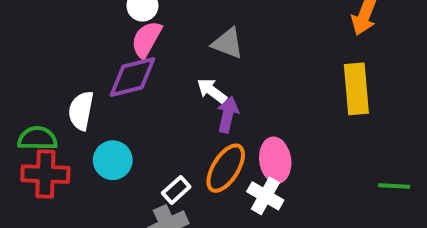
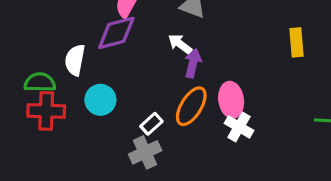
yellow rectangle: (356, 89) -> (296, 42), size x0.7
white cross: (265, 196) -> (239, 127), moved

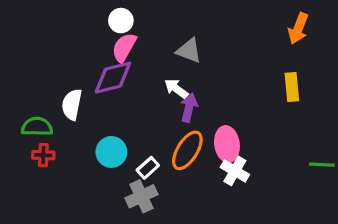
cyan circle: (100, 100) -> (111, 152), moved
red cross: (46, 111) -> (43, 155), size x0.6

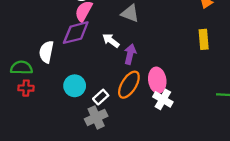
white arrow: (176, 89) -> (111, 41), moved

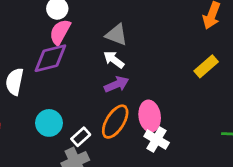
yellow rectangle: (204, 39) -> (206, 66), turned 54
white arrow: (111, 41) -> (114, 60), moved
purple arrow: (130, 54) -> (117, 84), turned 54

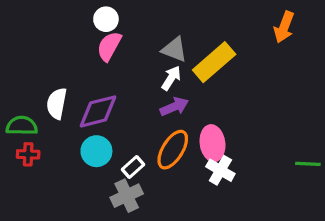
purple diamond: (50, 58) -> (98, 111), moved
white arrow: (114, 60) -> (171, 78), turned 85
yellow rectangle: (206, 66) -> (214, 62), moved, size x1.5

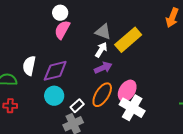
pink ellipse: (212, 143) -> (127, 91), turned 40
red cross: (28, 154) -> (10, 106), moved
white cross: (220, 170) -> (132, 108), size x1.4

